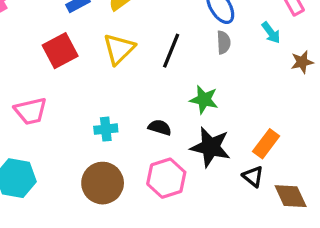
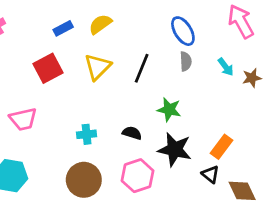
cyan arrow: (271, 33) -> (226, 67), moved

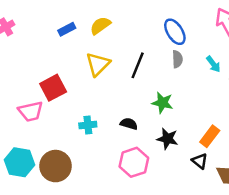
red square: (48, 68) -> (53, 88), moved
black star: (175, 149) -> (167, 139), size x0.7
brown circle: (84, 180) -> (56, 166), moved

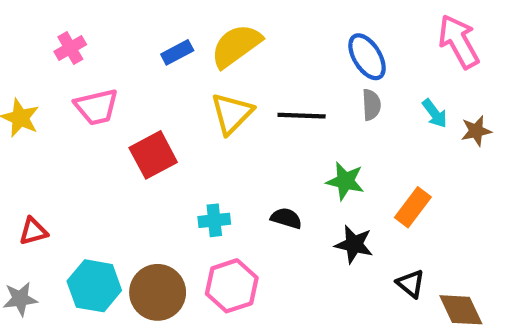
yellow semicircle: (100, 26) -> (236, 46), size x1.4
black line: (138, 65) -> (302, 116), turned 70
pink trapezoid: (31, 111) -> (96, 107), moved
orange rectangle: (210, 136) -> (413, 207), moved
pink hexagon: (134, 162) -> (232, 286), moved

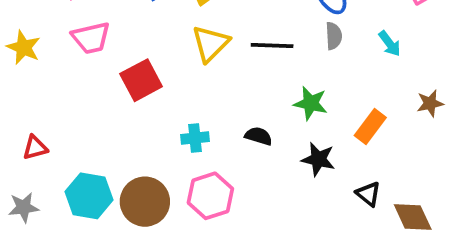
brown star: (476, 131) -> (430, 103), moved

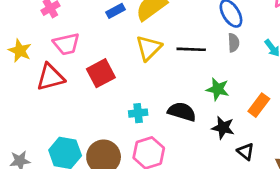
black semicircle: (259, 136) -> (182, 112), size x1.5
red triangle: (35, 148) -> (50, 77), moved, size x1.6
black triangle: (368, 194) -> (246, 152), moved

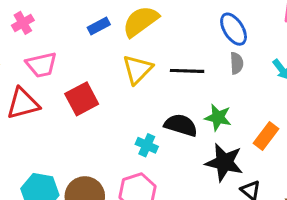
black semicircle: (182, 112) -> (181, 125), moved
cyan cross: (138, 113) -> (147, 145), moved, turned 30
black star: (223, 128) -> (224, 162), size x1.4

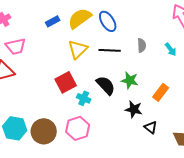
blue ellipse: (234, 29) -> (108, 21), moved
red square: (82, 99) -> (66, 82), moved
black semicircle: (181, 125) -> (106, 85), turned 30
black star: (224, 162) -> (134, 109), size x0.7

